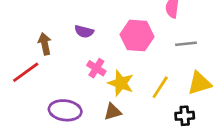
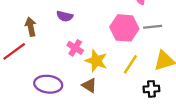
pink hexagon: (137, 36) -> (124, 28), moved
brown triangle: (113, 112) -> (89, 85), turned 49

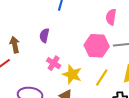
purple semicircle: (65, 16) -> (44, 35), turned 88

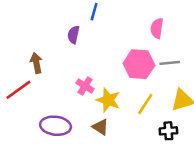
purple semicircle: (44, 35) -> (73, 35), moved

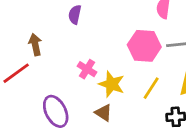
purple ellipse: (56, 126) -> (56, 111), turned 56

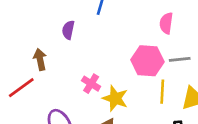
purple semicircle: (75, 15) -> (68, 30), moved
yellow line: (151, 88) -> (162, 92), moved, turned -30

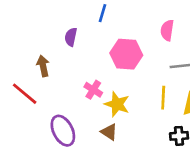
pink hexagon: (147, 61) -> (126, 54), moved
red line: (21, 88) -> (25, 94), turned 76

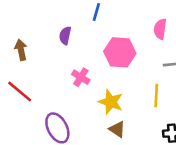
brown arrow: (43, 66) -> (21, 50), moved
pink cross: (93, 90) -> (81, 77), moved
brown triangle: (109, 132) -> (117, 129), moved

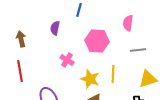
red line: (20, 91) -> (20, 71), turned 40
yellow line: (156, 95) -> (113, 74), moved

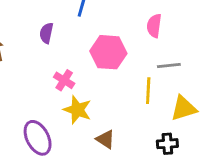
yellow line: (113, 74) -> (148, 91), moved
yellow star: (90, 79) -> (77, 110), moved

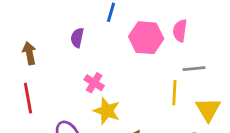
pink hexagon: (108, 52) -> (146, 38), moved
yellow triangle: (184, 108) -> (208, 109), turned -44

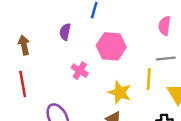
pink semicircle: (180, 31) -> (165, 26), moved
pink hexagon: (146, 38) -> (111, 46), moved
yellow star: (107, 111) -> (120, 92), moved

